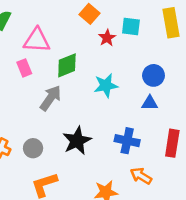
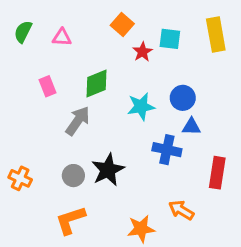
pink triangle: (37, 40) -> (62, 37), moved, size x0.6
blue circle: (153, 75) -> (183, 98), moved
blue cross: (127, 141) -> (167, 150), moved
gray circle: (33, 148) -> (73, 176), moved

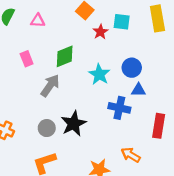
cyan star: (141, 106) -> (99, 74), turned -30

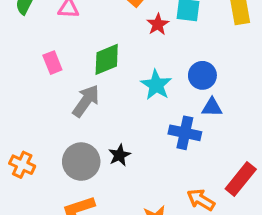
black star: (74, 124) -> (119, 155), size x0.6
red rectangle: (159, 126) -> (241, 179), moved, turned 30
gray circle: (47, 128) -> (81, 162), size x1.5

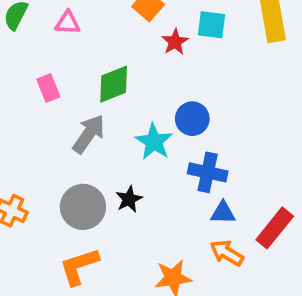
blue circle: (202, 75) -> (192, 119), moved
cyan star: (156, 85) -> (154, 142), moved
blue triangle: (212, 107) -> (223, 213), moved

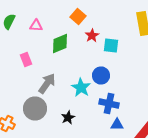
cyan square: (211, 25) -> (111, 46), moved
green diamond: (114, 84) -> (60, 44), moved
gray circle: (83, 207) -> (35, 108), moved

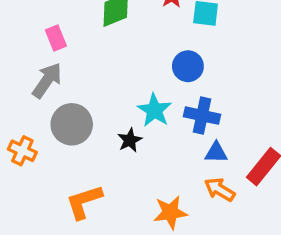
gray arrow: (47, 84) -> (47, 80), moved
cyan star: (81, 88) -> (154, 110), moved

